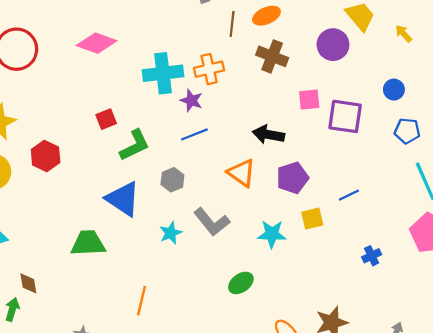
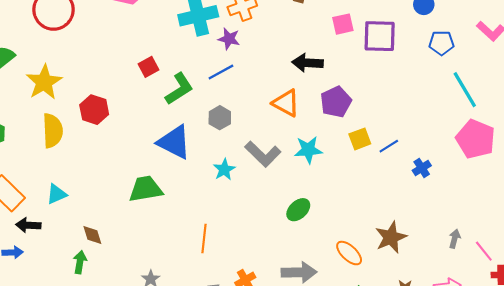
blue line: (194, 134) -> (221, 72), moved
blue line: (349, 195) -> (389, 146), moved
cyan star: (272, 234) -> (308, 150), moved

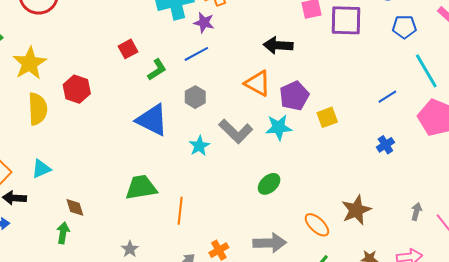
green L-shape: (179, 89) -> (157, 70), size x0.7
purple pentagon: (336, 102) -> (294, 96), moved
blue line: (389, 146) -> (387, 97), moved
green trapezoid: (146, 189) -> (141, 187), moved

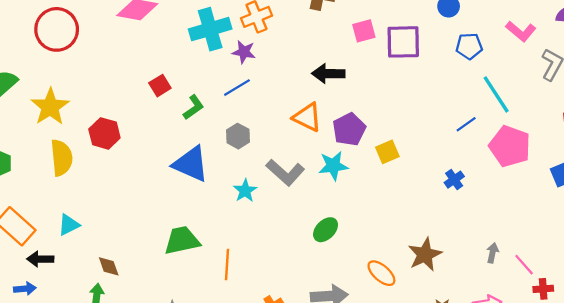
blue line: (387, 97) -> (466, 124), moved

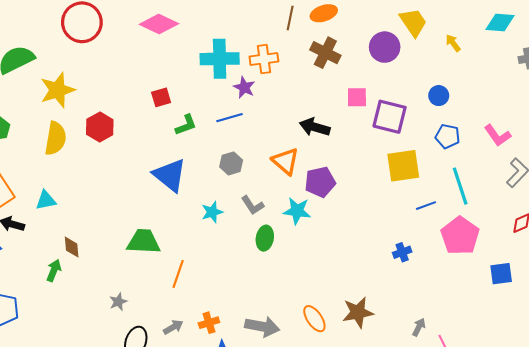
gray hexagon: (238, 136) -> (231, 163), moved
yellow square: (387, 152) -> (403, 166), moved, size x1.6
gray L-shape: (285, 172) -> (252, 205), size x0.7
green ellipse: (326, 230) -> (265, 238), moved, turned -50

